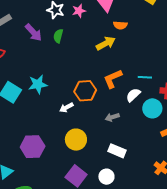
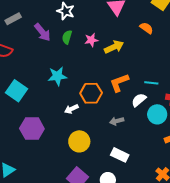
pink star: (79, 11) -> (91, 40), moved
orange semicircle: (120, 25) -> (146, 28), moved, turned -152
cyan star: (38, 84) -> (57, 76), moved
purple hexagon: (33, 147) -> (32, 129), moved

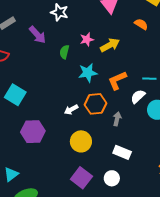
green semicircle: (67, 37) -> (64, 52), moved
cyan star: (57, 76) -> (88, 73), moved
orange hexagon: (91, 93) -> (95, 104), moved
gray arrow: (117, 121) -> (117, 119), turned 120

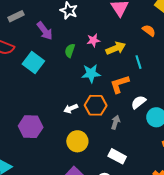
cyan line: (149, 79) -> (138, 62), moved, turned 64
cyan square: (15, 95) -> (33, 62), moved

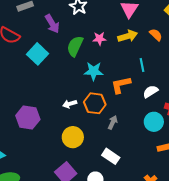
yellow arrow: (116, 48) -> (128, 36), moved
green semicircle: (70, 51) -> (75, 46), size x1.5
white semicircle: (139, 102) -> (151, 92), moved

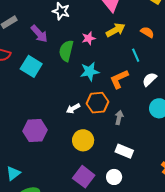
orange semicircle: (156, 35) -> (147, 32), moved

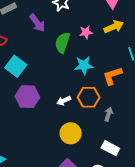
cyan square: (31, 66) -> (16, 66), moved
purple hexagon: (35, 131) -> (27, 97), moved

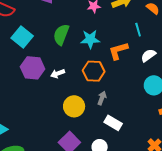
green semicircle: (62, 43) -> (61, 35), moved
white arrow: (64, 101) -> (58, 74), moved
gray arrow: (109, 114) -> (102, 98), moved

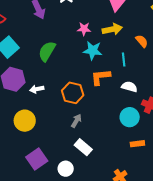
cyan star: (90, 39) -> (93, 50), moved
white semicircle: (148, 55) -> (129, 87), turned 42
yellow circle: (74, 106) -> (25, 121), moved

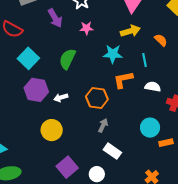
pink star: (84, 29) -> (86, 28), moved
cyan circle: (130, 117) -> (150, 128), moved

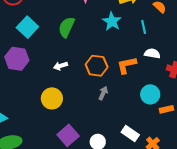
cyan star: (113, 54) -> (112, 21), turned 30
orange L-shape: (123, 80) -> (127, 65), moved
purple hexagon: (36, 90) -> (17, 59), moved
white rectangle: (112, 151) -> (130, 133), moved

